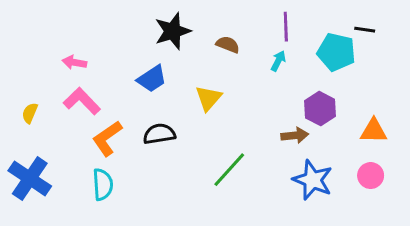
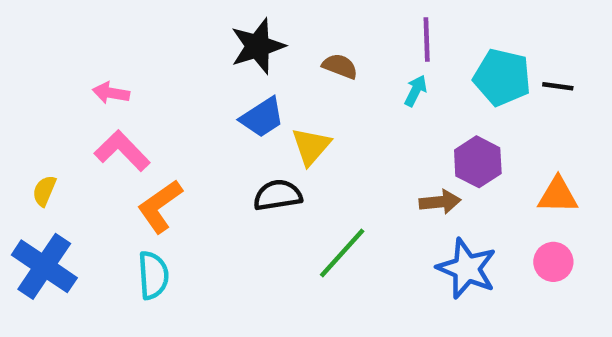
black line: (365, 30) -> (558, 86), moved
blue trapezoid: (152, 79) -> (262, 117), moved
yellow semicircle: (30, 113) -> (44, 191), moved
black semicircle: (159, 134) -> (278, 195), moved

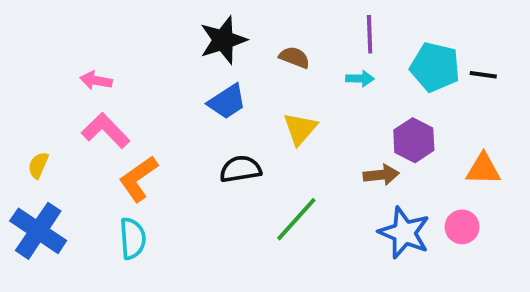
cyan arrow: (416, 91) -> (360, 79), turned 64
yellow triangle: (311, 146) -> (300, 129), moved
pink circle: (553, 262) -> (462, 227), moved

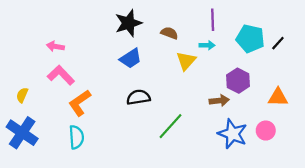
black line: (483, 75) -> (278, 43), turned -56
yellow triangle: (300, 129) -> (186, 61), moved

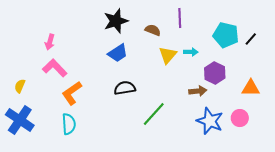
purple line: (213, 20) -> (180, 18), moved
cyan arrow: (207, 45) -> (191, 52), moved
pink arrow: (55, 46) -> (50, 42), turned -84

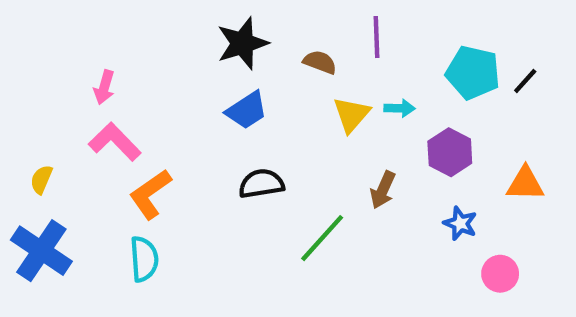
brown arrow: (198, 91) -> (383, 190), moved, turned 120
pink circle: (240, 118) -> (500, 274), moved
blue star: (210, 121) -> (460, 223), moved, size x0.6

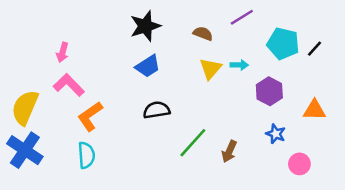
purple line: (377, 37) -> (242, 17), moved, turned 60
brown semicircle: (320, 62) -> (203, 34), moved
yellow semicircle: (41, 179) -> (25, 108), size x2.0
brown arrow: (383, 190) -> (229, 151), moved

